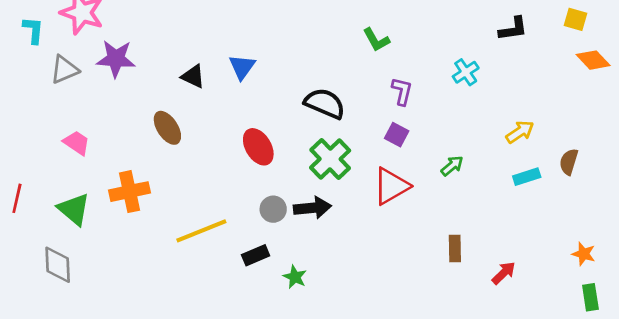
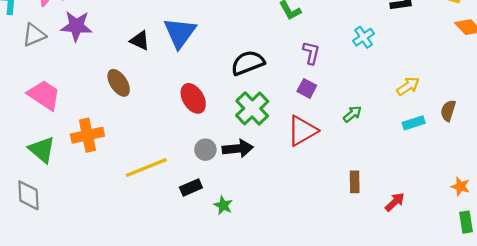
blue triangle: (242, 67) -> (180, 33), size x1.5
black semicircle: (325, 103) -> (248, 63), turned -44
pink trapezoid: (77, 143) -> (44, 95), size x1.5

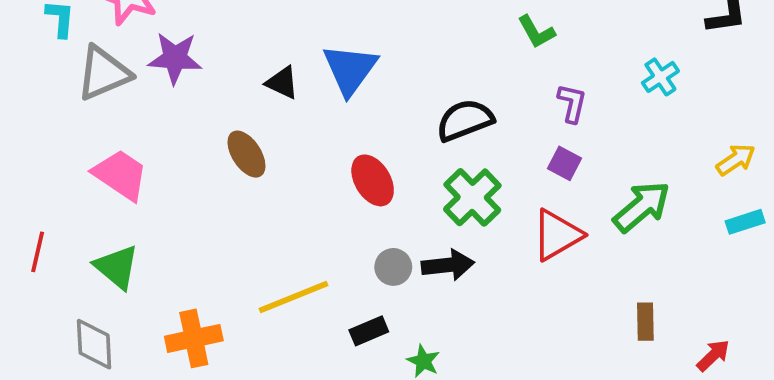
gray triangle: (34, 35) -> (103, 73), size x1.4
green arrow: (352, 114) -> (642, 207), size x1.8
orange cross: (87, 135) -> (194, 338), moved

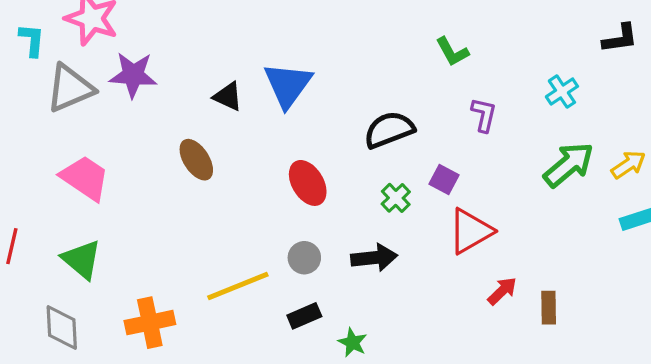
purple square: (565, 163) -> (444, 180), moved
green cross: (472, 197) -> (396, 198), size x0.6
green arrow: (642, 207) -> (569, 165), moved
gray circle: (393, 267) -> (304, 258), moved
red arrow: (713, 355) -> (502, 291), moved

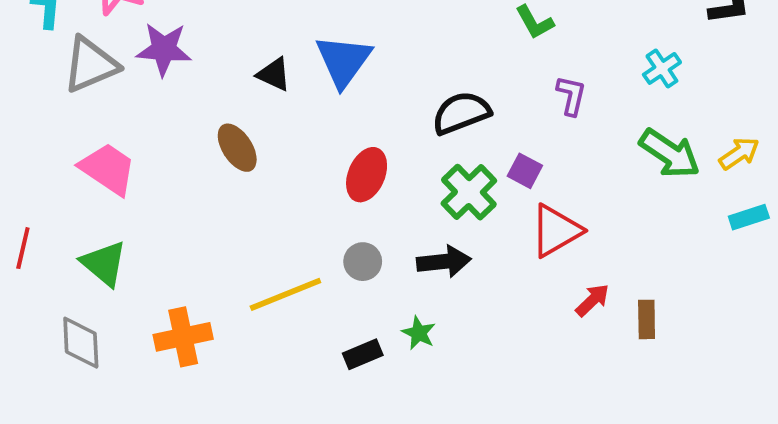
green arrow: (569, 165) -> (670, 153), turned 74
red ellipse: (308, 183) -> (367, 175), turned 54
green cross: (396, 198) -> (469, 192), size x1.6
black rectangle: (304, 316) -> (363, 354), moved
green star: (353, 342) -> (419, 333), moved

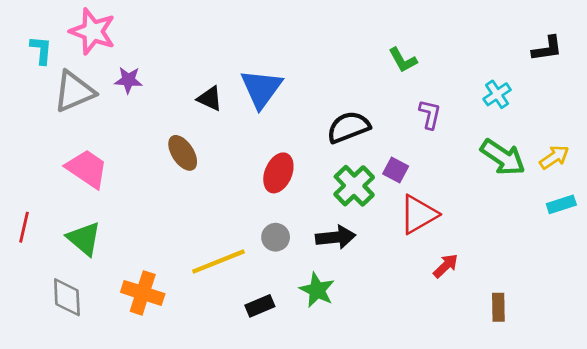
purple star: (164, 49) -> (128, 80), size x0.7
brown rectangle: (647, 319) -> (498, 307), moved
green star: (419, 333) -> (317, 290), size x1.4
orange cross: (183, 337) -> (143, 293), turned 30
black rectangle: (363, 354) -> (260, 306), moved

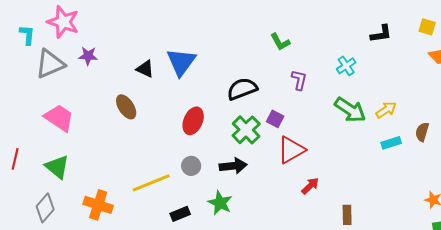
gray diamond: (67, 297) -> (45, 208), turned 44

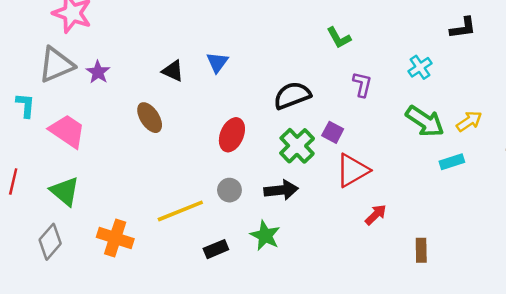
cyan L-shape: (27, 35) -> (25, 105), moved
purple star: (88, 56) -> (98, 72), moved, turned 30
blue triangle: (181, 62) -> (217, 62), size x0.6
cyan rectangle: (391, 143) -> (452, 162), moved

